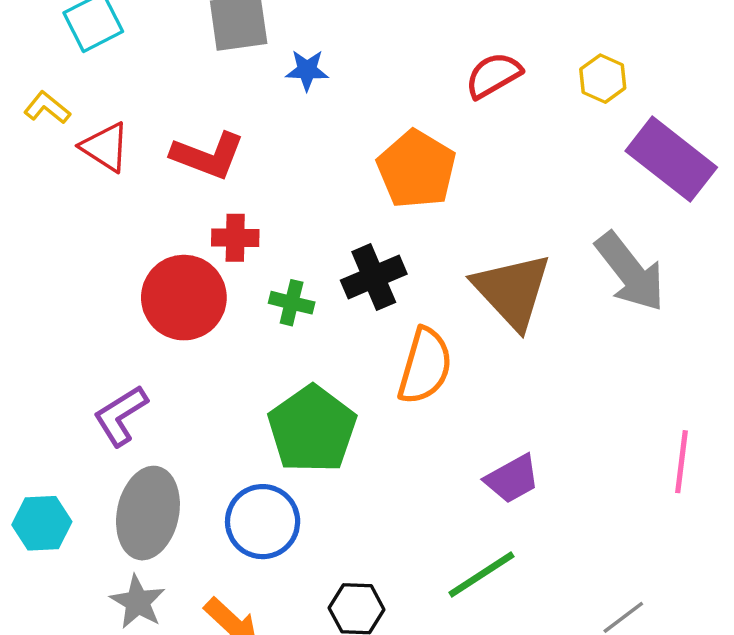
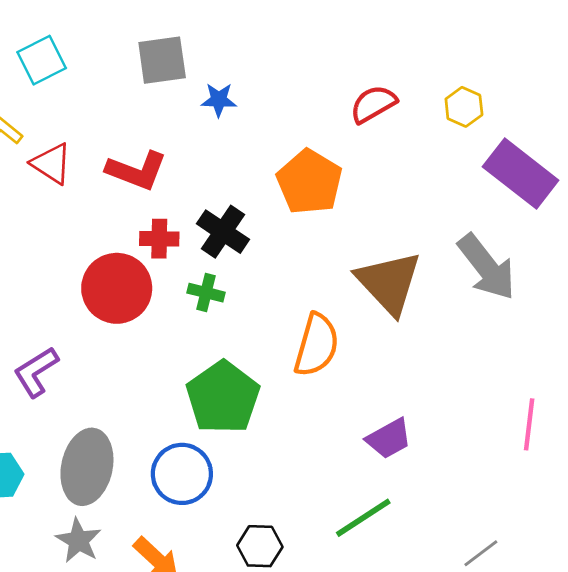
black cross: (374, 277) -> (223, 232), moved, turned -33
purple L-shape: (121, 416) -> (36, 372), moved

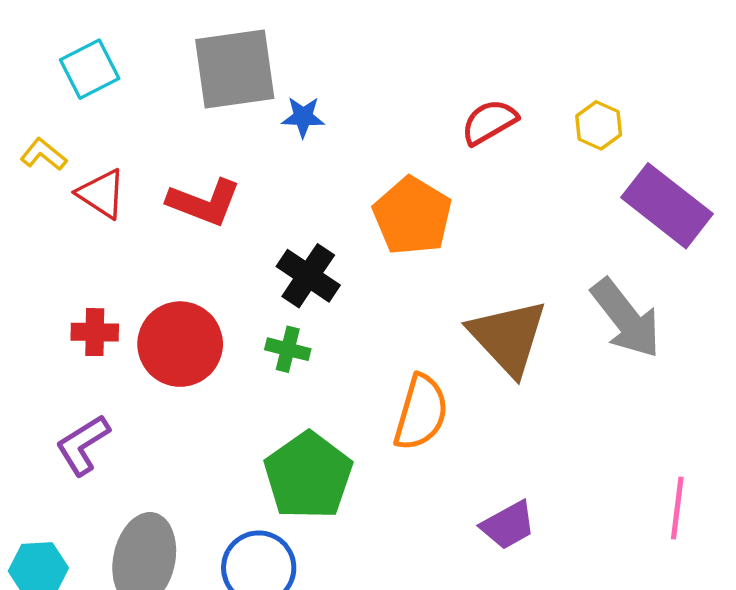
gray square: (162, 60) -> (235, 69), size x1.4
red cross: (159, 239) -> (95, 332), moved

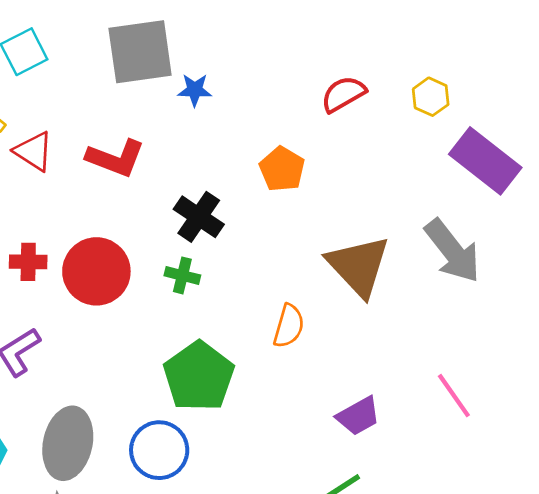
orange pentagon: (412, 216) -> (282, 169), size x0.7
orange semicircle: (421, 412) -> (289, 326), size x0.7
pink line: (677, 508) -> (454, 396), moved, turned -42

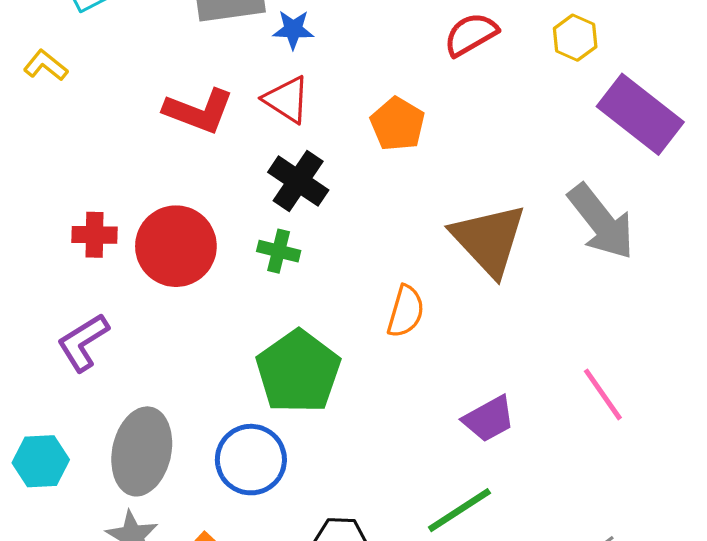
red triangle: (34, 151) -> (287, 100), moved

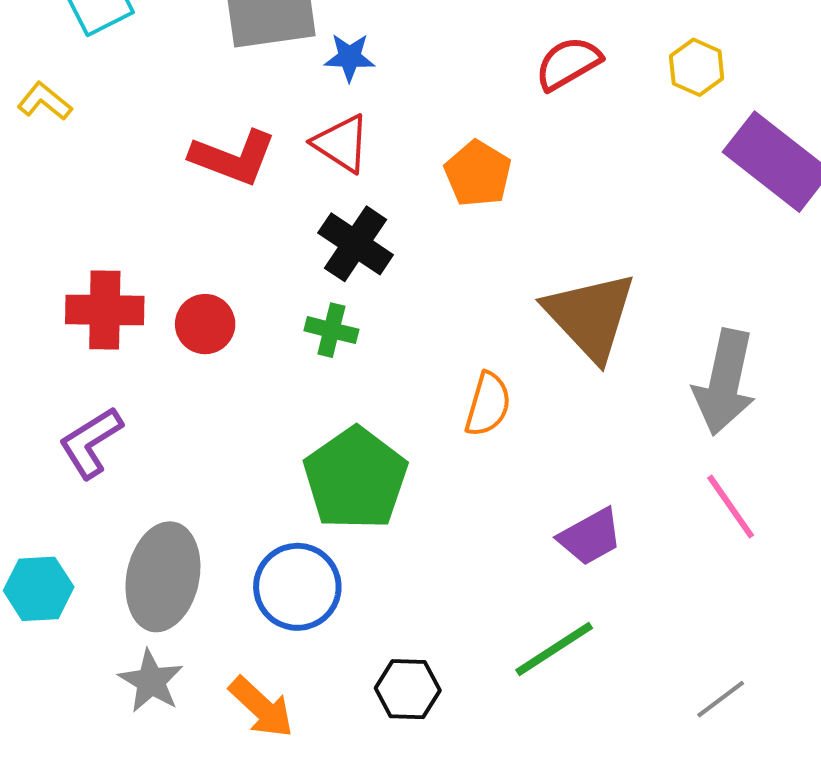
gray arrow: (601, 222) -> (725, 382), moved, turned 50
red cross: (94, 235) -> (105, 310), size x1.4
red circle: (176, 246) -> (205, 324), size x0.6

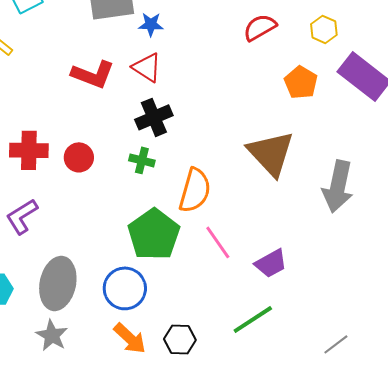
orange pentagon: (478, 174) -> (301, 82), moved
black cross: (356, 244) -> (154, 117), turned 33
orange semicircle: (488, 404) -> (195, 190), moved, size x1.4
pink line: (731, 507) -> (218, 242), moved
orange arrow: (261, 707) -> (130, 338), moved

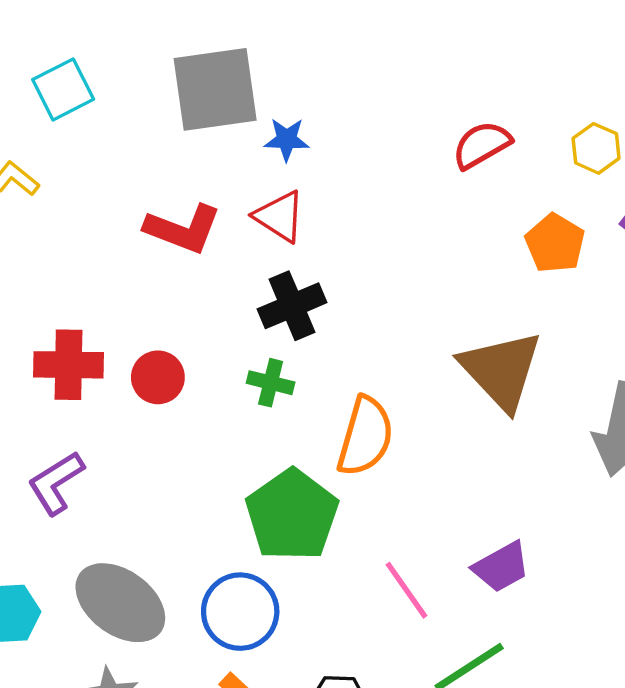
pink line: (218, 242) -> (406, 590), moved
gray ellipse: (58, 283) -> (120, 603), turned -66

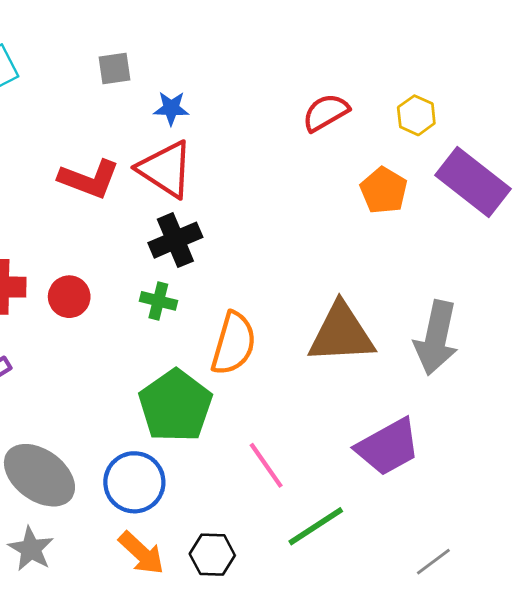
gray square: (215, 89) -> (115, 69), size x0.5
red triangle: (280, 216) -> (166, 169), size x1.4
brown triangle: (501, 370) -> (341, 334), moved, turned -50
purple trapezoid: (501, 567) -> (388, 447), moved, size x1.4

